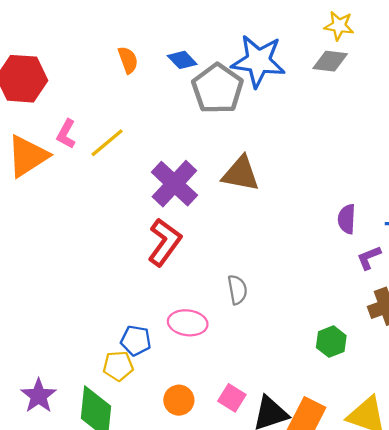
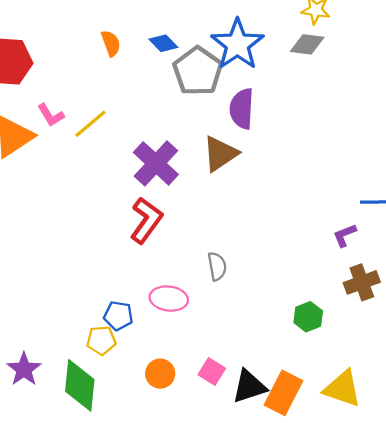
blue star: (258, 61) -> (237, 44), turned 30
pink L-shape: (66, 134) -> (51, 115), turned -60
brown triangle: (241, 174) -> (220, 154), turned -45
purple semicircle: (347, 219) -> (242, 109), moved, size x1.4

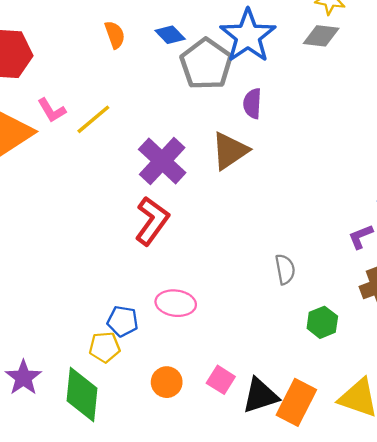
purple semicircle: (242, 109) -> (252, 104), size x0.7
gray semicircle: (217, 266) -> (285, 269), moved

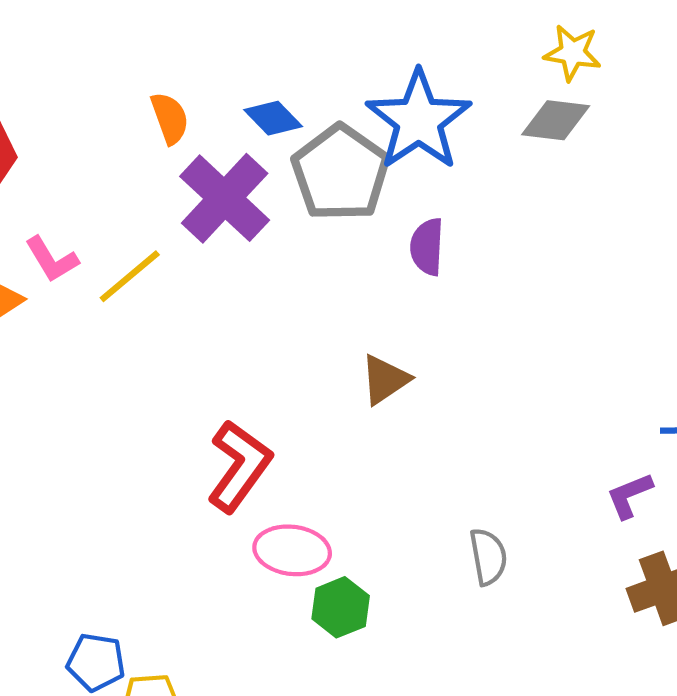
brown triangle: (230, 151) -> (385, 380), moved, size x0.7
purple cross: (162, 161) -> (225, 198), moved
pink ellipse: (176, 303) -> (292, 550), moved
blue pentagon: (123, 321) -> (96, 662), moved
green hexagon: (322, 322) -> (341, 607), moved

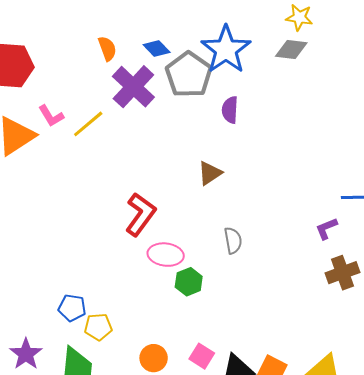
gray semicircle: (488, 557) -> (233, 240), moved

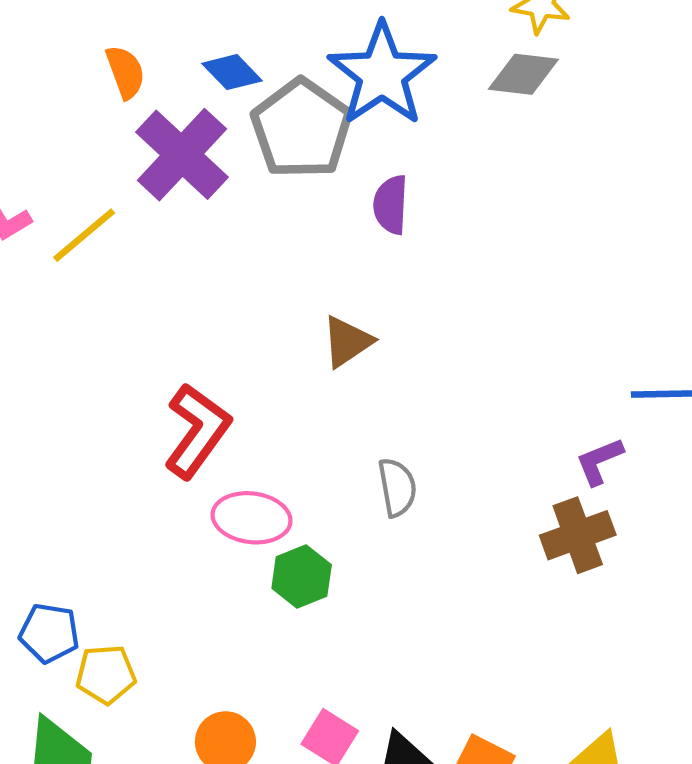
brown cross: (342, 273) -> (578, 535), moved

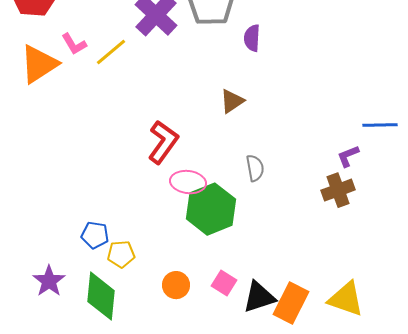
green hexagon: (302, 577) -> (211, 209), size x1.8

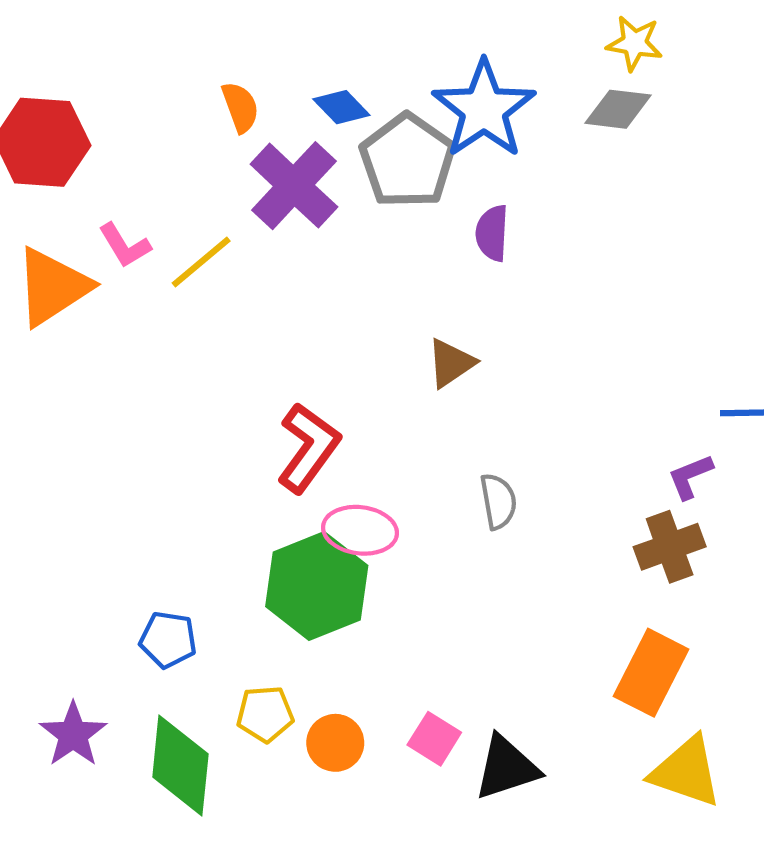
green hexagon: (211, 209) -> (317, 586), moved
yellow pentagon: (121, 254) -> (265, 714), moved
orange rectangle: (291, 303) -> (651, 673), moved

